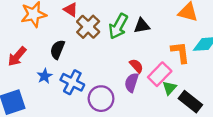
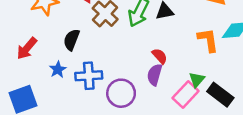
pink rectangle: (160, 74) -> (186, 95), moved
blue cross: (72, 82) -> (89, 76), turned -30

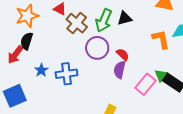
black semicircle: (72, 40) -> (27, 41), moved
green triangle: (197, 80) -> (161, 75), moved
purple circle: (121, 93) -> (97, 48), moved

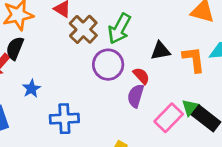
black triangle: (125, 18) -> (160, 51), moved
blue cross: (67, 74) -> (64, 119), moved

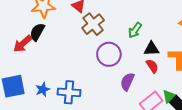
green arrow: (119, 29) -> (135, 30), moved, size x0.7
red semicircle: (141, 76) -> (152, 66), moved
blue star: (31, 89) -> (43, 89), moved

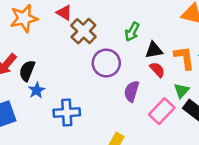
black semicircle: (37, 32) -> (27, 71), moved
blue star: (43, 89) -> (37, 90), moved
green triangle: (169, 96) -> (181, 91), moved

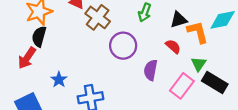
black triangle: (154, 50) -> (179, 20), moved
black semicircle: (27, 71) -> (39, 37), moved

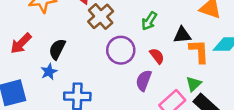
black semicircle: (39, 37) -> (57, 49), moved
red semicircle: (173, 46) -> (157, 56), moved

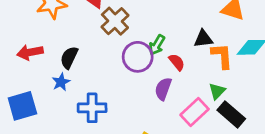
green arrow: (149, 21) -> (157, 45), moved
red arrow: (21, 43) -> (30, 52), turned 35

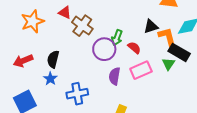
purple semicircle: (163, 89) -> (114, 76), moved
pink rectangle: (195, 112) -> (141, 70), moved, turned 30
black rectangle: (231, 114) -> (179, 52), moved

